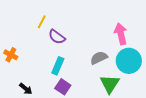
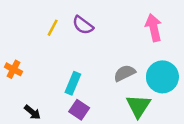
pink arrow: (121, 34) -> (154, 28), moved
purple semicircle: (57, 37) -> (83, 25), moved

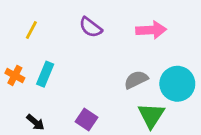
yellow line: (53, 28) -> (31, 30), moved
pink arrow: (154, 28) -> (151, 30), moved, turned 100
cyan rectangle: (73, 83) -> (45, 74), moved

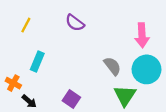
pink arrow: (151, 30) -> (142, 35), moved, turned 90
orange cross: (15, 75) -> (13, 83), moved
gray semicircle: (136, 80) -> (112, 66), turned 78

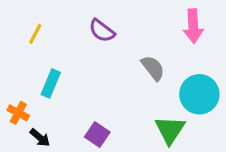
pink arrow: (142, 35) -> (193, 26), moved
gray semicircle: (112, 66) -> (153, 68), moved

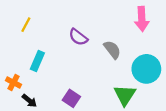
purple semicircle: (102, 31) -> (78, 37), moved

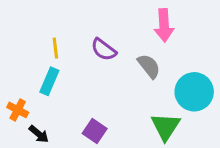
pink arrow: (142, 19) -> (164, 25), moved
yellow line: (26, 25) -> (55, 48), moved, turned -35

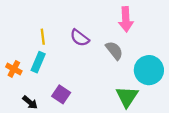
orange cross: (18, 110) -> (14, 69), moved
purple square: (95, 131) -> (61, 94), moved

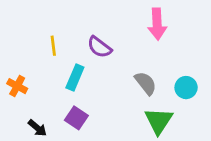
gray semicircle: (114, 50) -> (146, 83), moved
cyan rectangle: (38, 62) -> (75, 77), moved
cyan circle: (149, 70) -> (186, 88), size x0.6

